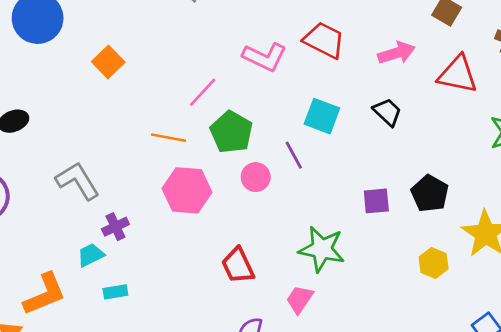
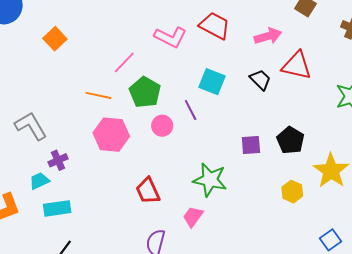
red triangle: (458, 74) -> (297, 66), moved
cyan rectangle: (115, 292) -> (57, 208), size x1.5

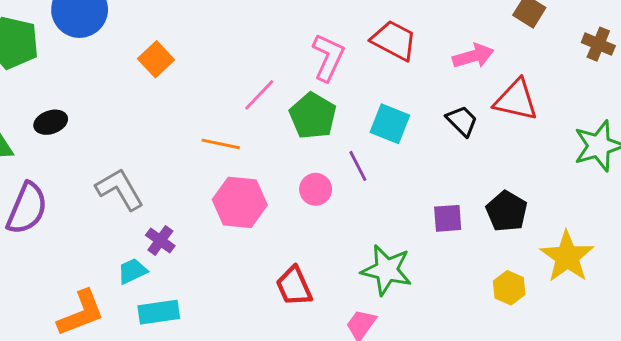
pink L-shape: (170, 37) -> (328, 57), turned -92
green pentagon: (145, 92) -> (313, 116), moved
purple cross: (58, 160) -> (160, 241), turned -30

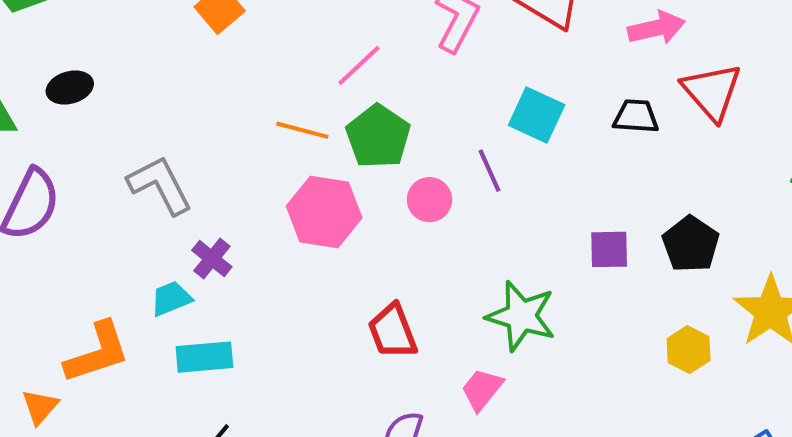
red triangle: (516, 100) -> (712, 92), turned 33
green pentagon: (313, 116) -> (378, 137), moved
black trapezoid: (462, 121) -> (636, 116), turned -44

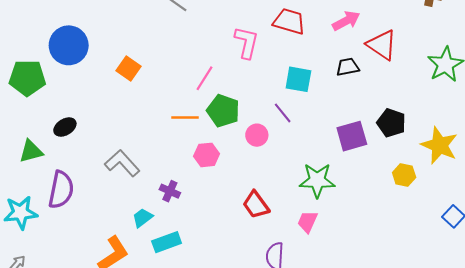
pink hexagon: (324, 212) -> (207, 155), size x0.7
purple square: (609, 249) -> (352, 136), size x1.4
purple cross: (212, 259) -> (170, 191), moved

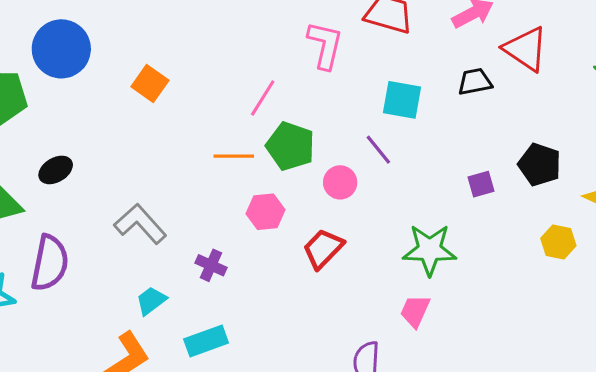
purple square: (352, 136) -> (481, 184), size x0.6
red trapezoid: (256, 205) -> (323, 249), moved, turned 80
cyan trapezoid: (143, 218) -> (151, 301), moved

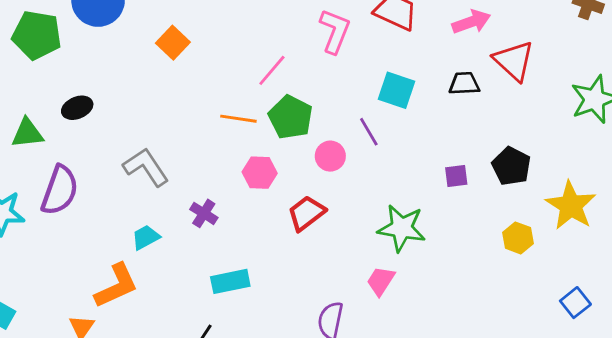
cyan rectangle: (206, 341) -> (230, 281), moved

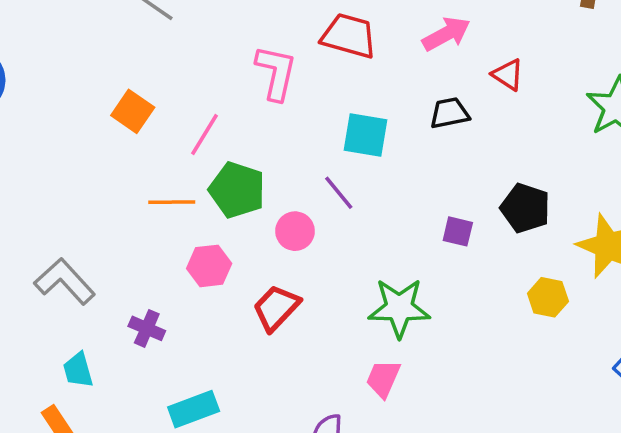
orange square: (173, 43) -> (133, 111), moved
red triangle: (514, 61) -> (508, 75), size x0.6
purple square: (456, 176) -> (458, 231), turned 30
cyan trapezoid: (146, 237) -> (78, 370), turned -68

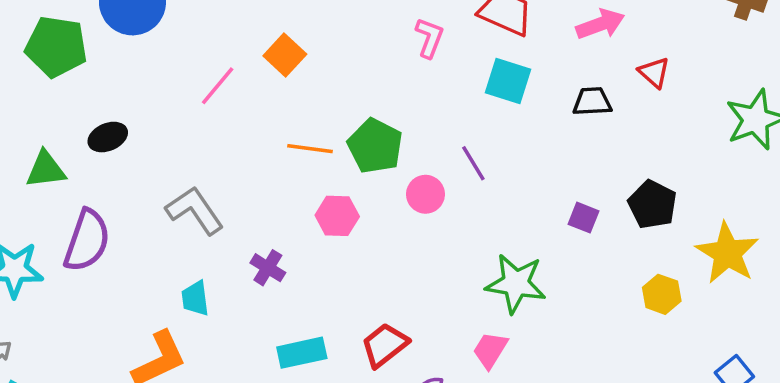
pink L-shape: (276, 73) -> (429, 38), size x0.7
pink line: (204, 134) -> (218, 86), moved
cyan square: (366, 135) -> (508, 81), moved
red trapezoid: (276, 308) -> (385, 345), moved

